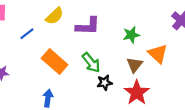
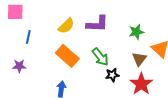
yellow semicircle: (55, 16) -> (66, 26), moved
blue line: (27, 34) -> (28, 37), moved, turned -40

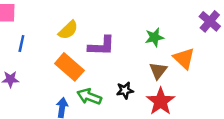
purple L-shape: (97, 24) -> (101, 46), moved
green arrow: (100, 57) -> (89, 96), moved, turned 150

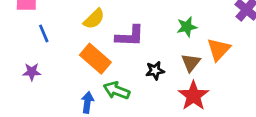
blue line: (21, 44) -> (44, 33), turned -35
orange triangle: (184, 58) -> (219, 49), turned 30
black star: (125, 90) -> (155, 71), moved

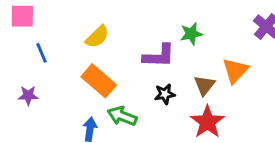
green star: (187, 27) -> (191, 34), moved
purple L-shape: (130, 36) -> (159, 56), moved

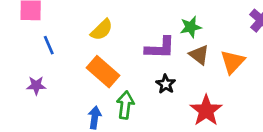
brown triangle: (204, 85) -> (199, 55), moved, turned -30
black star: (165, 94) -> (166, 84), turned -30
green arrow: (122, 116) -> (125, 105), turned 76

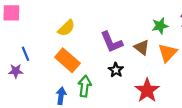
green star: (191, 27) -> (160, 26), moved
blue line: (49, 45) -> (25, 54), moved
purple L-shape: (160, 48) -> (112, 42), turned 65

